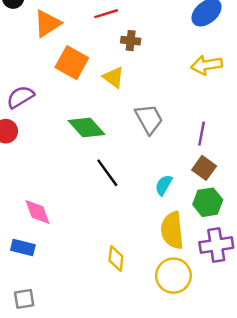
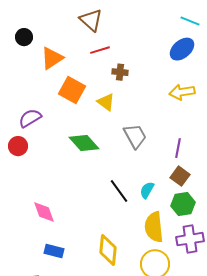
black line: (107, 173) -> (119, 191), moved
blue rectangle: (23, 247) -> (54, 251), moved
yellow diamond: (116, 258) -> (108, 250), size x1.4

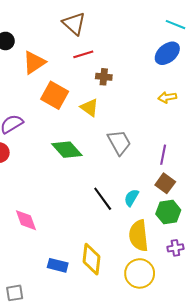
yellow arrow: (182, 92) -> (167, 97), size x0.7
purple cross: (190, 239) -> (175, 248), size x0.6
blue rectangle: (54, 251) -> (58, 265), moved

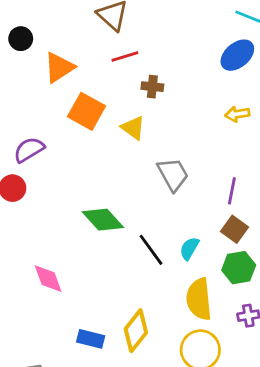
green diamond: (67, 150) -> (103, 220), moved
yellow diamond: (91, 259) -> (136, 331), turned 32

